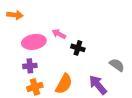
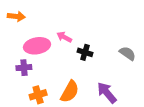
gray semicircle: (117, 65) -> (127, 53), moved
purple cross: (30, 66) -> (24, 68), moved

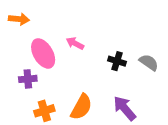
pink ellipse: (37, 46) -> (43, 53), turned 70
black cross: (85, 52) -> (117, 61), moved

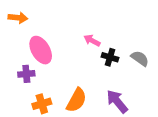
pink arrow: (75, 43) -> (92, 40), moved

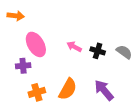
pink arrow: (92, 40) -> (74, 47), moved

